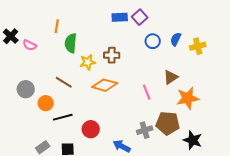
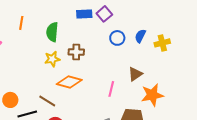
green semicircle: (71, 43) -> (52, 32), moved
brown line: (64, 82) -> (47, 101), moved
pink line: (147, 92) -> (111, 89), turned 35

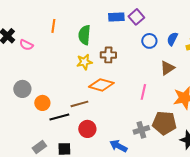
brown triangle: (135, 74) -> (167, 68), moved
brown line: (47, 101) -> (79, 104), turned -48

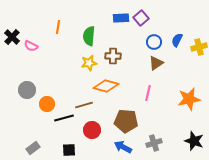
brown triangle: (167, 68) -> (156, 63), moved
brown pentagon: (164, 123) -> (126, 121), moved
gray cross: (141, 130) -> (154, 143), moved
gray rectangle: (39, 147) -> (33, 148), moved

